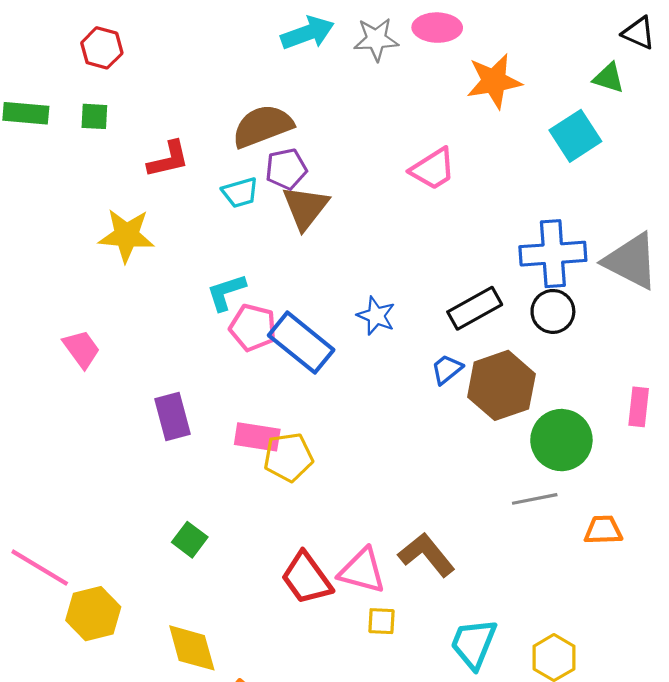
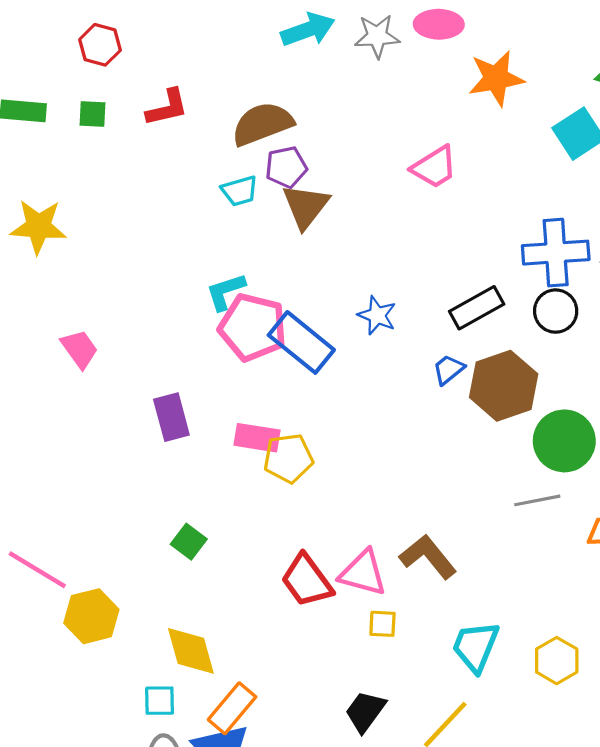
red L-shape: (168, 159) -> (167, 108), moved
yellow star: (126, 235) -> (38, 227), moved
pink pentagon: (253, 328) -> (253, 327), size x1.4

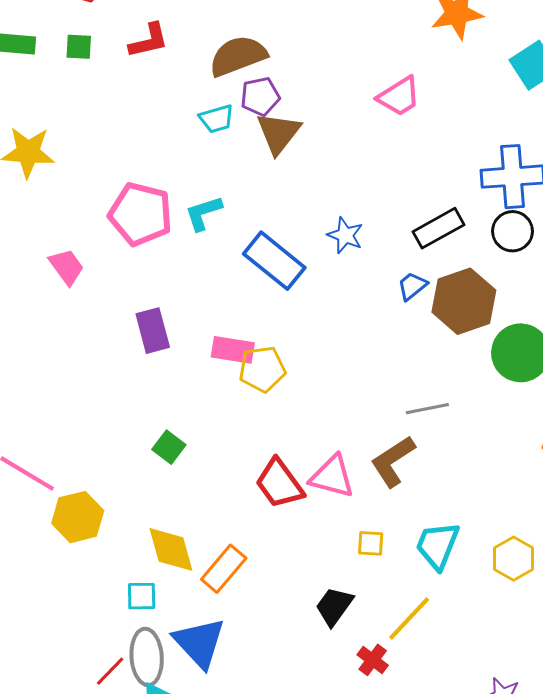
pink pentagon: (253, 327) -> (141, 214), moved
gray line: (537, 500) -> (427, 409), moved
brown L-shape: (428, 557) -> (393, 461), turned -84
yellow square: (382, 624) -> (371, 543), moved
orange rectangle: (232, 708) -> (224, 569), moved

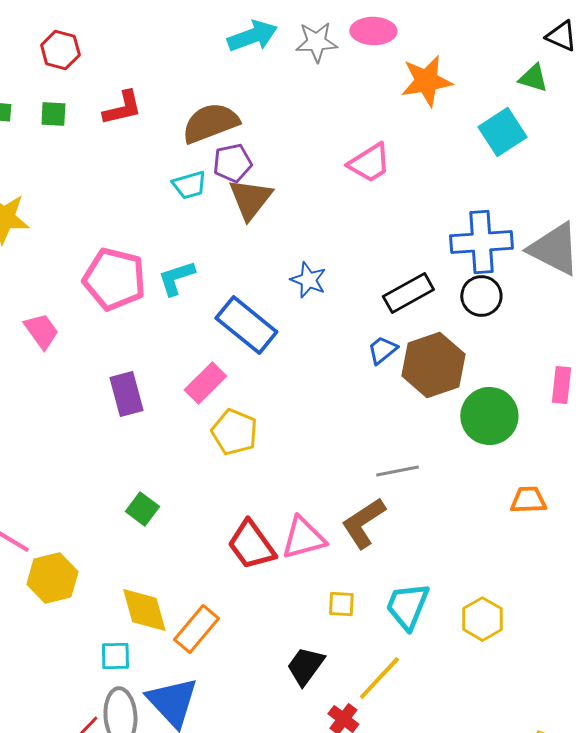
blue star: (345, 235) -> (308, 280), moved
pink rectangle: (233, 350) -> (205, 383), moved, turned -54
yellow pentagon: (262, 369) -> (234, 432), turned 30
pink triangle: (332, 477) -> (303, 538), turned -30

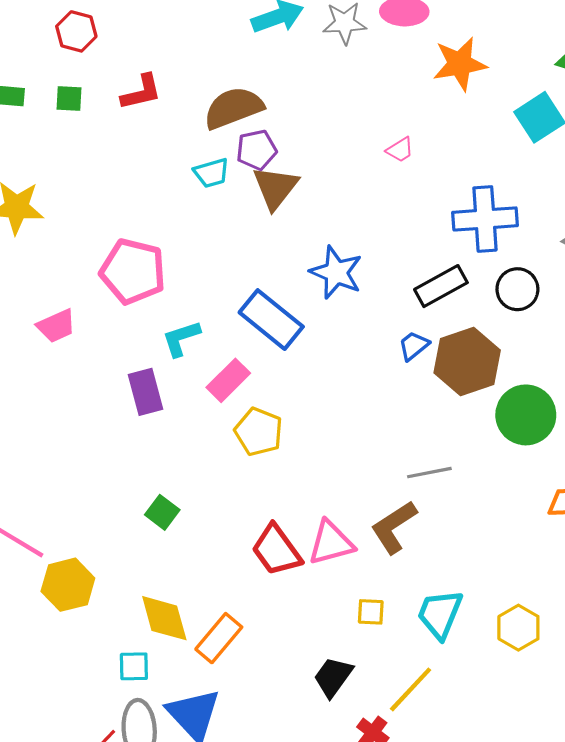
pink trapezoid: (369, 163) -> (400, 150), size x0.6
blue cross: (481, 242) -> (485, 219), moved
cyan L-shape: (176, 278) -> (181, 338), moved
blue star: (308, 280) -> (336, 272), size x1.4
pink trapezoid: (41, 331) -> (56, 326), turned 102

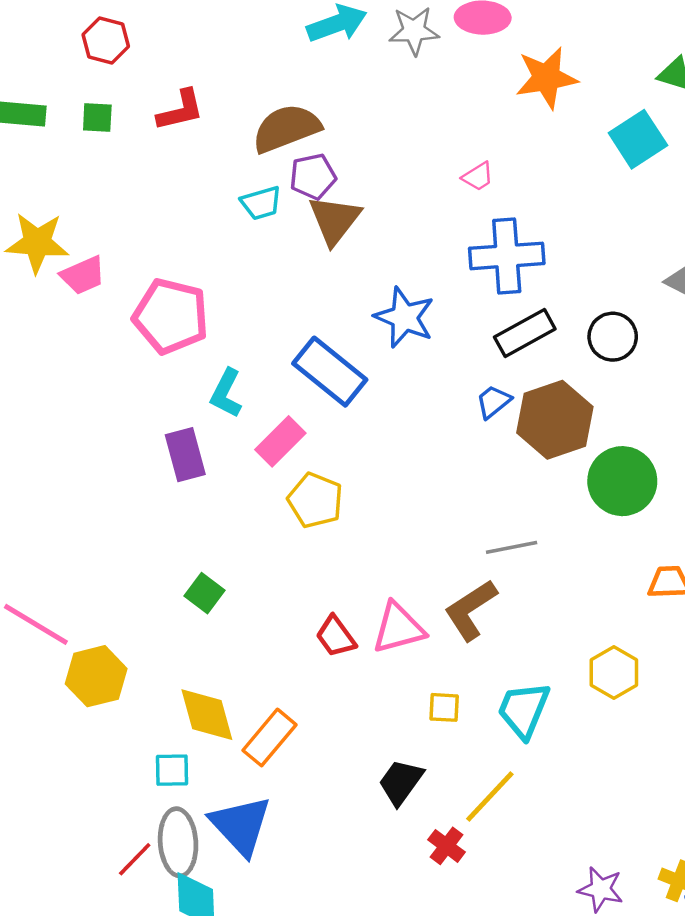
blue cross: (485, 219) -> (507, 256), moved
pink trapezoid: (56, 326) -> (83, 275), moved
cyan L-shape: (181, 338) -> (226, 393), turned -45
red trapezoid: (276, 550) -> (336, 636), size x0.7
yellow hexagon: (518, 628) -> (614, 673), moved

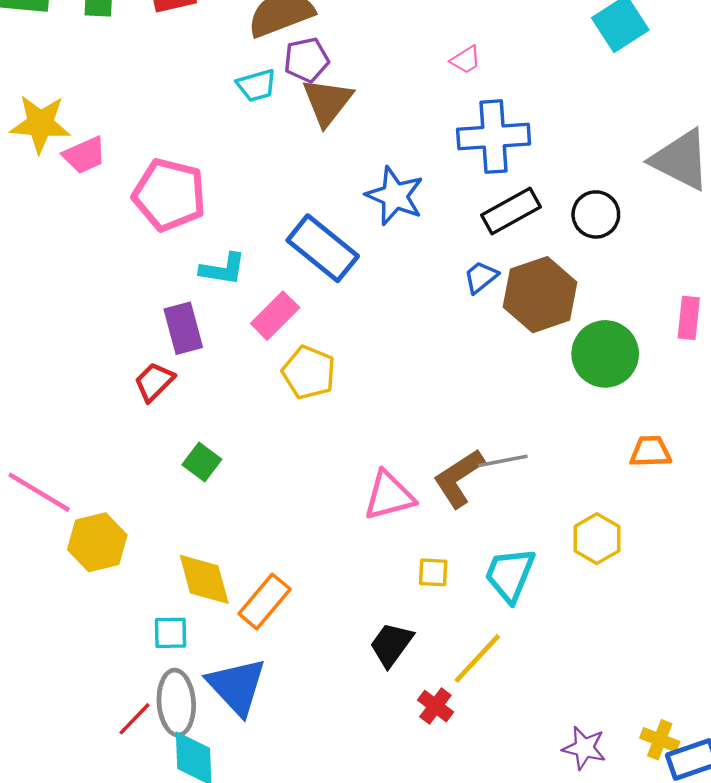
cyan L-shape: (226, 393) -> (223, 269), turned -108
gray line: (512, 547) -> (503, 461), moved
red trapezoid: (336, 636) -> (154, 382), moved, turned 81

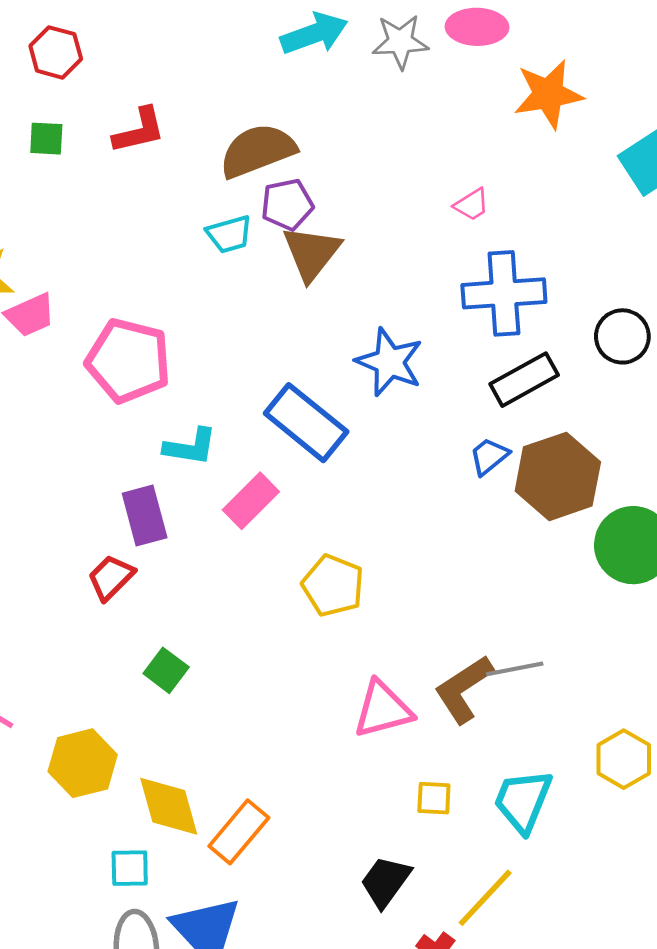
black circle: (596, 214) -> (622, 336), moved
yellow pentagon: (309, 372) -> (333, 585), moved
yellow hexagon: (97, 542) -> (83, 763), moved

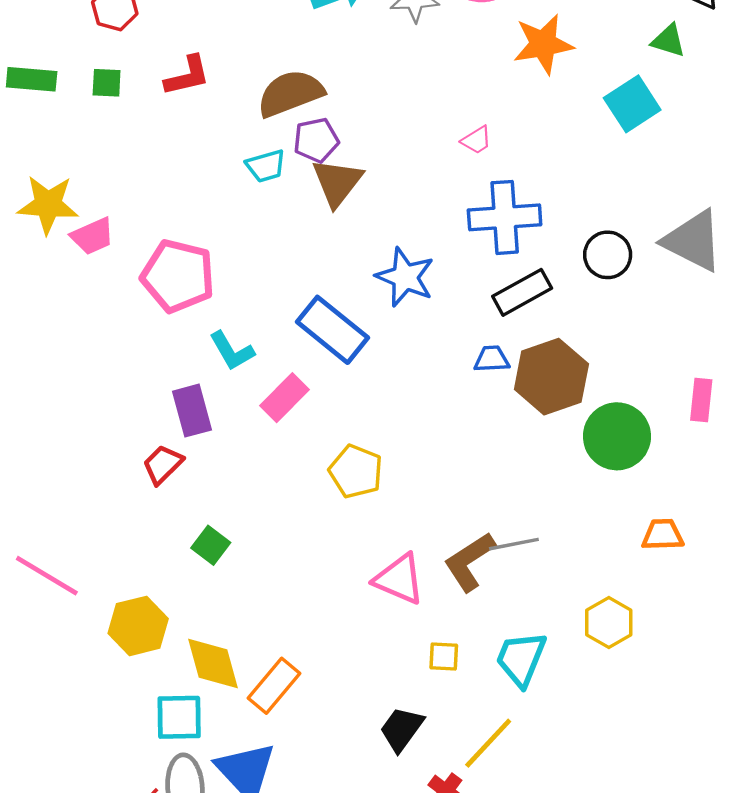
cyan L-shape: (190, 447) -> (232, 351), turned 51
blue trapezoid: (489, 456) -> (492, 359), turned 36
pink triangle: (383, 709) -> (399, 579), turned 38
cyan square: (130, 868) -> (179, 717), size x1.4

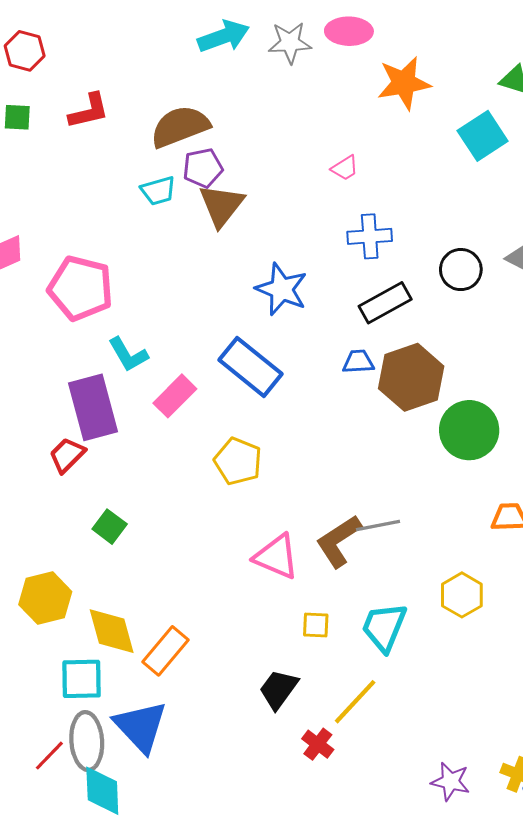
blue cross: (505, 217) -> (370, 236), size x0.7
blue rectangle: (332, 330) -> (250, 367), moved
purple rectangle: (192, 411) -> (93, 407), size x1.4

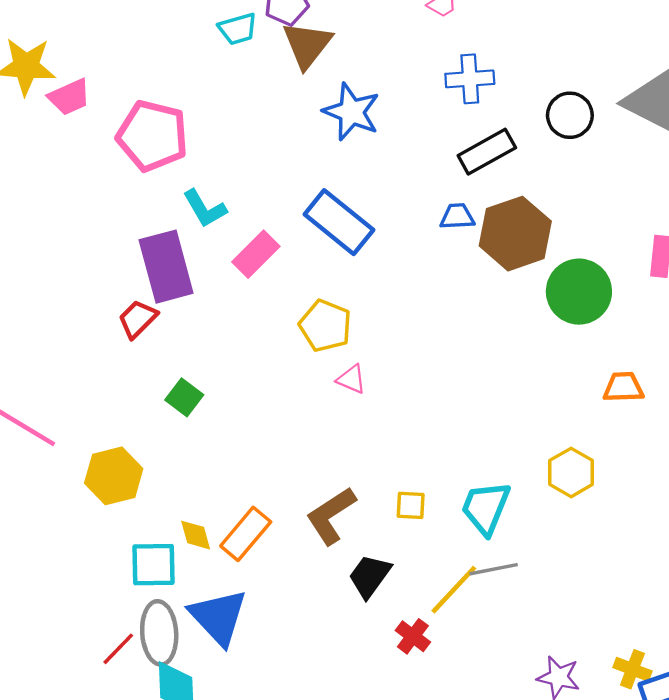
blue star: (282, 289) -> (351, 112), moved
gray line: (378, 526) -> (494, 569), moved
brown L-shape: (339, 541) -> (331, 516), moved
pink triangle: (276, 557) -> (351, 379), moved, size x0.6
yellow diamond: (112, 631) -> (196, 535), moved, size x0.6

